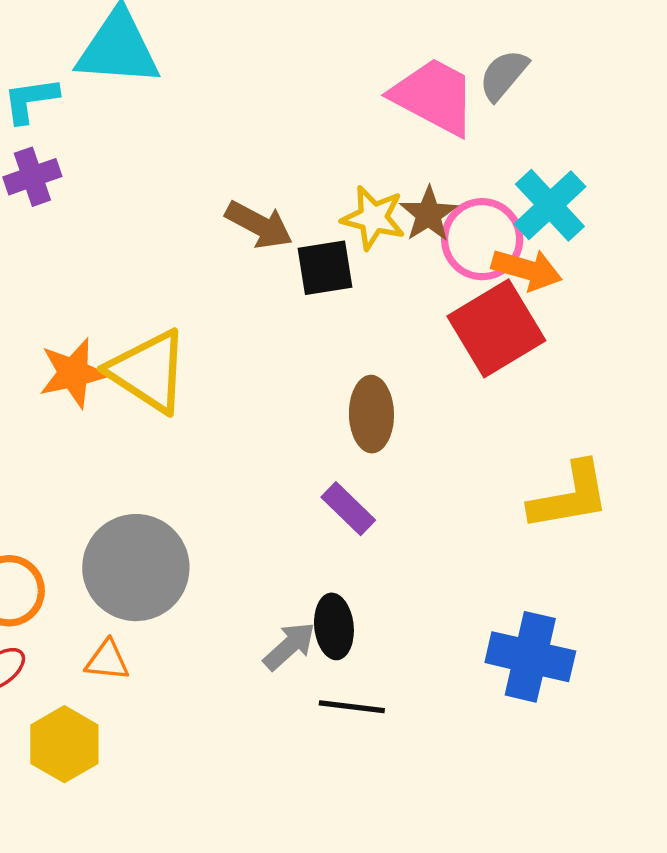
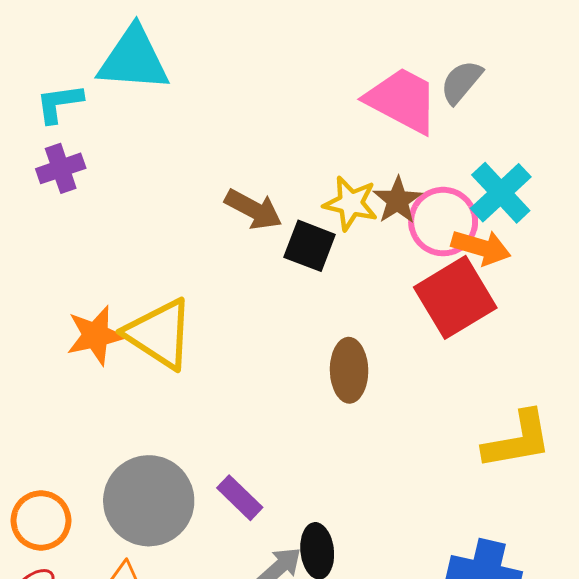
black square: (325, 268) -> (310, 246), turned 30
purple rectangle: (348, 509) -> (240, 498), moved

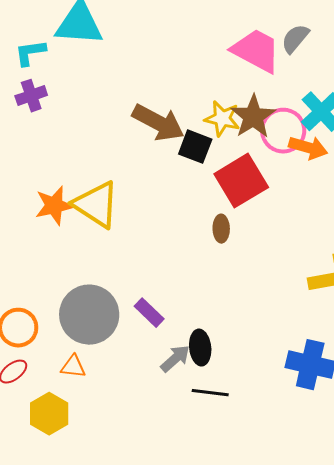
brown star: (398, 200) -> (253, 117), size x1.4
brown arrow: (253, 209) -> (158, 123), size x1.4
red square: (455, 297) -> (241, 181), moved
brown ellipse: (349, 370) -> (221, 229), size x0.7

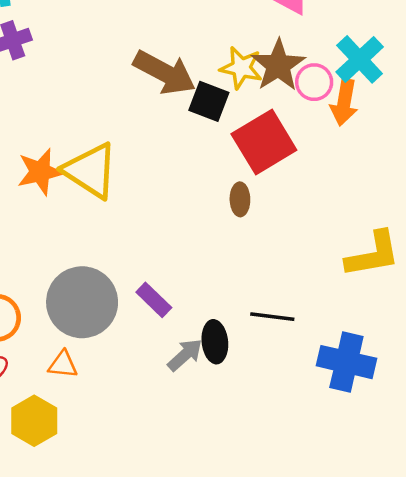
pink circle: (283, 131) -> (314, 82), size x0.7
orange arrow: (308, 148) -> (344, 102), turned 84
black line: (210, 393) -> (272, 317), moved

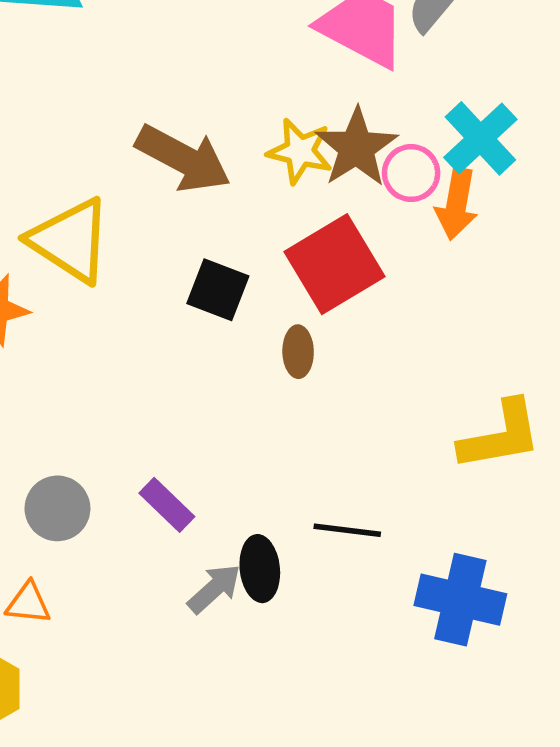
black square: (209, 101) -> (218, 290), moved
yellow triangle: (90, 171) -> (70, 240), moved
gray circle: (82, 302) -> (57, 508), size x0.6

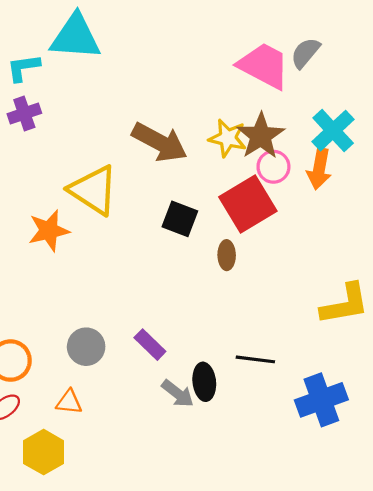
pink circle: (411, 173) -> (273, 167), moved
gray arrow: (214, 589) -> (178, 394), turned 80
blue cross: (460, 600) -> (321, 400), turned -33

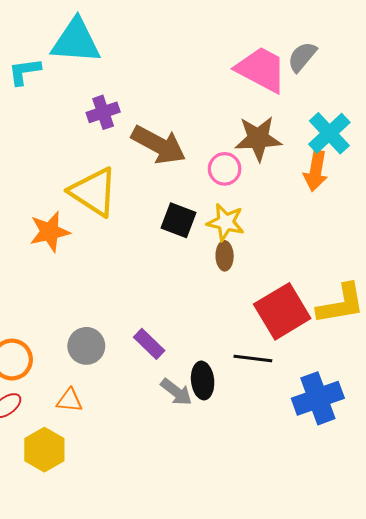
purple cross: (24, 114) -> (103, 112), moved
brown star: (261, 136) -> (258, 138), turned 30
yellow star: (228, 138) -> (226, 222), moved
pink circle: (273, 167) -> (225, 169), moved
red square: (248, 204) -> (282, 311), moved

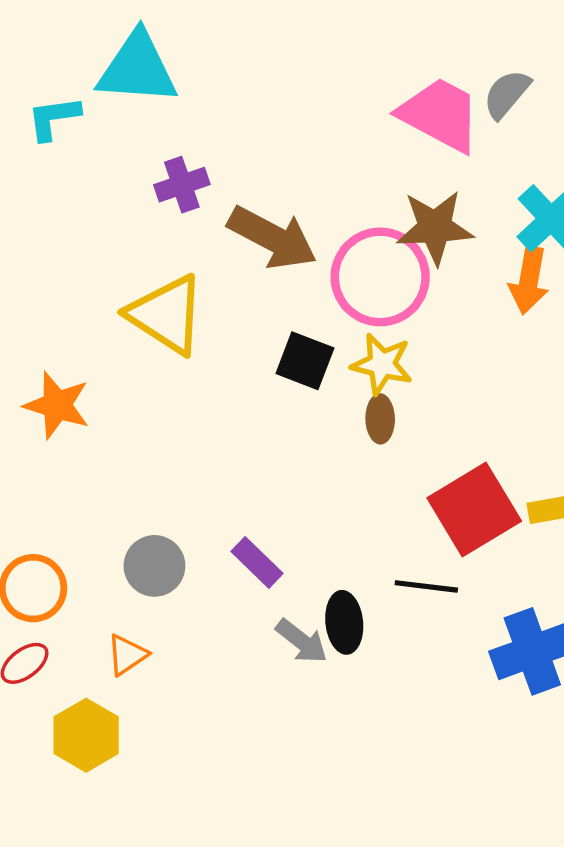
pink circle: (225, 169) -> (380, 277), size x1.8
orange star: (50, 232) -> (57, 405), moved, turned 30
orange triangle: (70, 400) -> (127, 655), turned -40

